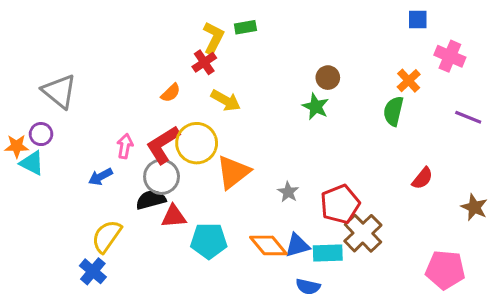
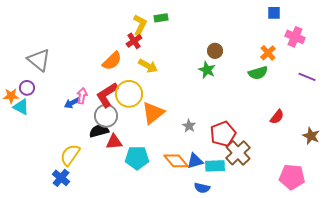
orange semicircle: (171, 93) -> (112, 61), size x1.5
green semicircle: (393, 111) -> (258, 73), turned -120
blue arrow: (100, 177) -> (72, 103), moved

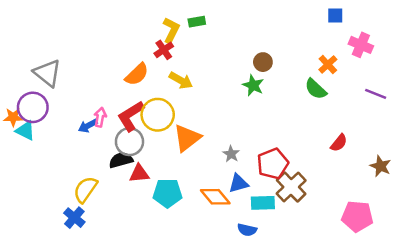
green semicircle: (258, 73) -> (316, 89), turned 60
purple circle: (27, 88) -> (33, 107), size x1.6
blue triangle: (195, 161) -> (238, 183), moved

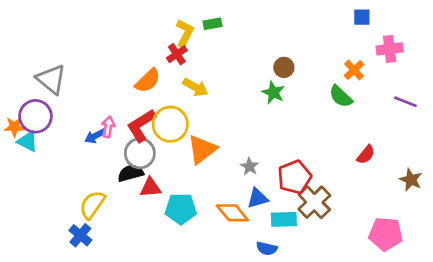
pink cross: (361, 45) -> (390, 49), turned -30

